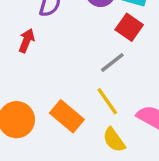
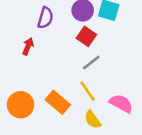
red square: (129, 27) -> (86, 36), moved

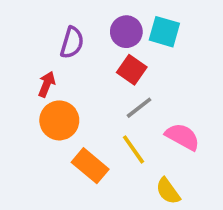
pink semicircle: (121, 103) -> (182, 137), moved
orange circle: (21, 105) -> (59, 120), moved
yellow semicircle: (93, 120) -> (168, 191), moved

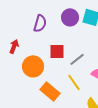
red square: (132, 70) -> (57, 51), moved, turned -35
red arrow: (47, 84) -> (14, 46), moved

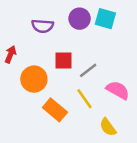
purple semicircle: (40, 23) -> (43, 26), turned 78

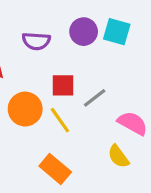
yellow line: (84, 99) -> (60, 120), moved
orange rectangle: (55, 110) -> (55, 169), moved
yellow semicircle: (108, 127) -> (118, 156), moved

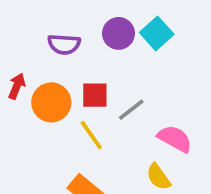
cyan square: (117, 32) -> (157, 33), turned 32
orange circle: (25, 109) -> (51, 102), moved

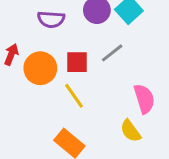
gray line: (131, 110) -> (112, 53), moved
pink semicircle: (175, 139) -> (144, 99), turned 44

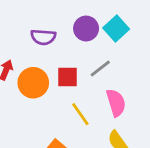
yellow line: (74, 96) -> (80, 114), moved
pink semicircle: (144, 99) -> (116, 103), moved

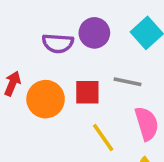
purple circle: (86, 29) -> (94, 33), moved
gray line: (100, 68) -> (128, 82), turned 50

